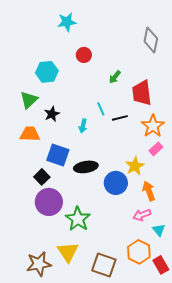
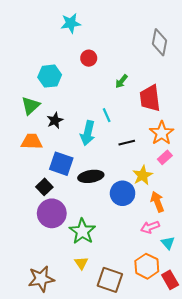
black line: (120, 118) -> (127, 143), moved
cyan arrow: (83, 126) -> (88, 133), size x1.6
yellow triangle: (68, 252) -> (81, 263), moved, size x0.6

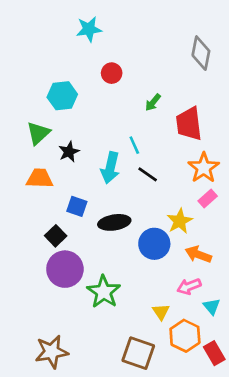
black line: (127, 143) -> (148, 174), moved, turned 49
blue square: (61, 164) -> (77, 206), size x0.7
orange arrow: (157, 202) -> (198, 254), turned -48
yellow triangle: (81, 263) -> (161, 312), moved

